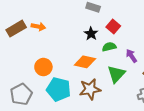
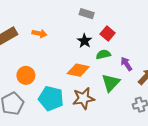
orange arrow: (38, 27) -> (40, 33), moved
orange circle: (43, 67) -> (26, 75), moved

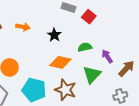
red square: (108, 33) -> (89, 17), moved
black star: (85, 41) -> (54, 35), moved
brown star: (83, 98) -> (65, 90), turned 30

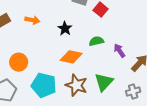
green triangle: (92, 75) -> (104, 82), moved

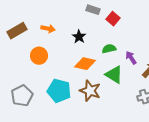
orange circle: (19, 62) -> (39, 56), moved
green triangle: (104, 82) -> (114, 75), moved, turned -42

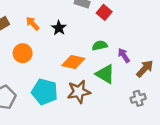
orange arrow: (48, 29) -> (33, 23), turned -144
black star: (79, 37) -> (59, 28), moved
brown star: (90, 91) -> (79, 92), turned -30

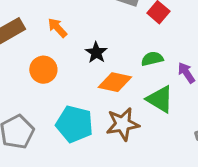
black star: (59, 28) -> (96, 53), moved

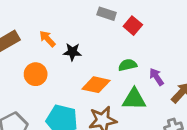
black star: (96, 53) -> (72, 52), moved, turned -30
green triangle: (160, 99) -> (134, 99), turned -30

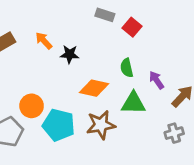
green semicircle: (128, 65) -> (127, 68), turned -90
orange circle: (36, 74) -> (32, 106), moved

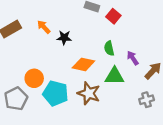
brown star: (101, 125) -> (89, 93), turned 30

